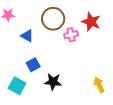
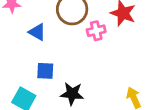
blue square: (33, 65) -> (45, 71), turned 32

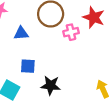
blue triangle: (37, 32) -> (21, 33), turned -35

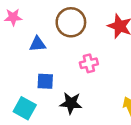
pink cross: (71, 32) -> (89, 63), moved

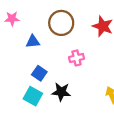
blue square: (45, 81) -> (39, 73), turned 32
cyan square: (25, 108) -> (33, 96), moved

